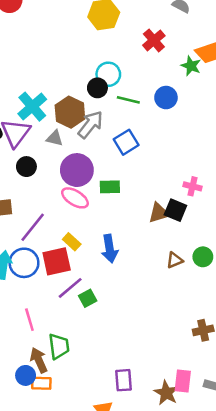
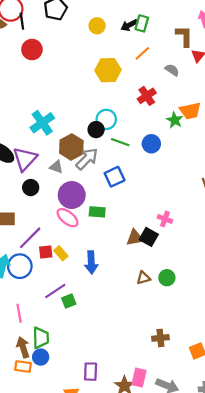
cyan cross: (32, 107) -> (42, 123), moved
red square: (57, 261) -> (46, 252), moved, size x0.6
blue circle: (26, 375) -> (41, 357), moved

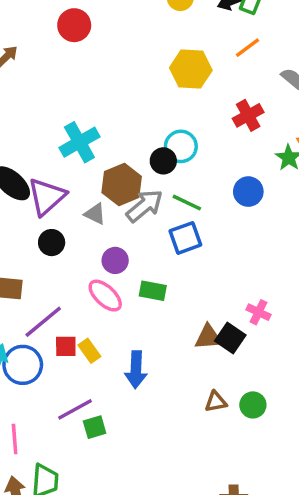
green line: (120, 142) -> (187, 203), moved
purple circle: (72, 195) -> (115, 260), size x0.6

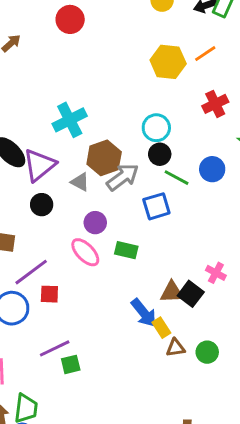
orange line: (248, 48) -> (205, 54), moved
black circle: (163, 161) -> (160, 154), moved
green line: (187, 203) -> (177, 178), moved
yellow rectangle: (89, 351) -> (161, 328), moved
blue arrow: (136, 370) -> (144, 313), moved, turned -44

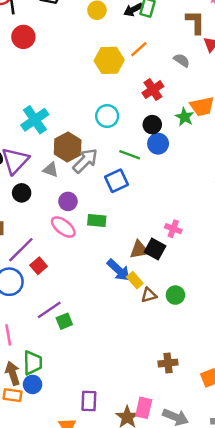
black circle: (160, 154) -> (152, 125), moved
red square: (49, 294) -> (39, 266), turned -35

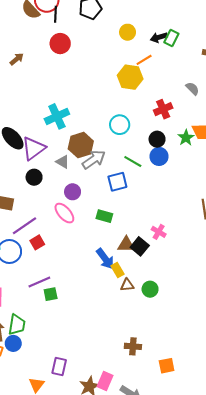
orange line: (139, 49) -> (144, 60), moved
green rectangle: (97, 220) -> (104, 216), moved

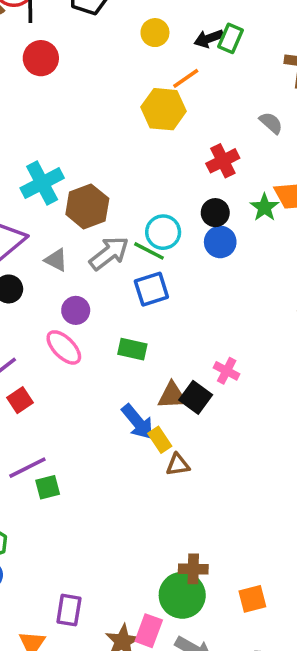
cyan circle: (120, 125) -> (163, 232), moved
brown hexagon: (81, 145) -> (87, 206), moved
green line: (133, 161) -> (149, 251), moved
green circle: (150, 289) -> (182, 595), moved, size x1.6

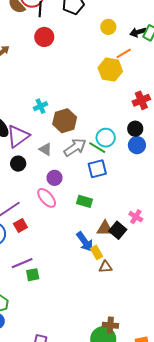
cyan cross: (42, 183) -> (40, 106), size x0.6

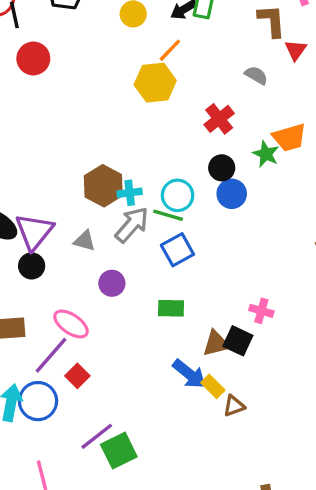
cyan cross: (40, 106) -> (130, 193), moved, turned 32
black circle: (18, 164) -> (32, 266), moved
pink ellipse: (47, 198) -> (71, 324), moved
green square: (33, 275) -> (119, 451), size x1.5

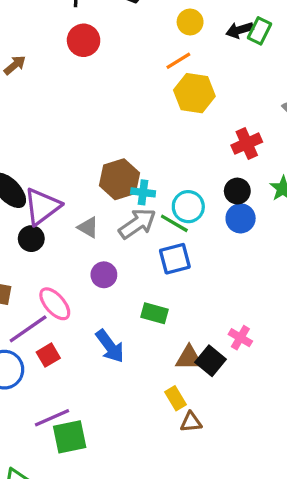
orange line: (170, 50) -> (178, 61), moved
blue arrow: (189, 374) -> (110, 346), moved

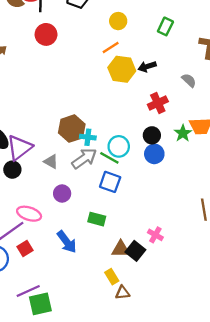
black arrow: (239, 30) -> (147, 66), moved
blue square: (175, 259) -> (110, 182), turned 35
pink ellipse: (55, 304) -> (29, 214), turned -30

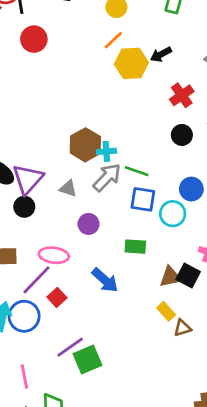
cyan circle: (119, 146) -> (173, 214), moved
blue circle: (154, 154) -> (191, 189), moved

